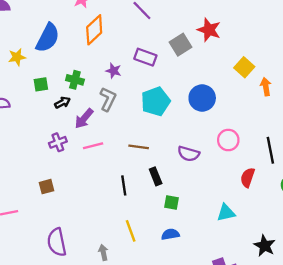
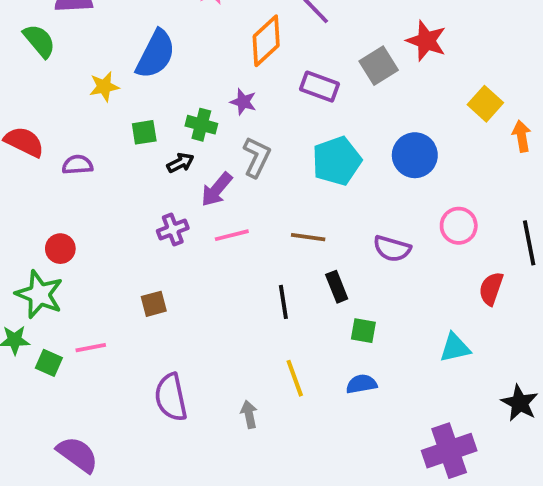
orange diamond: (94, 30) -> (266, 41), moved
purple star: (114, 71) -> (243, 102), moved

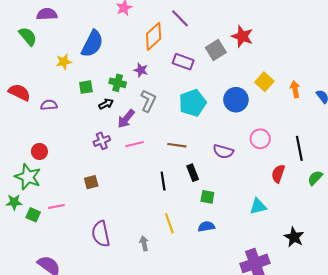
yellow square: (485, 104) -> (264, 82), moved

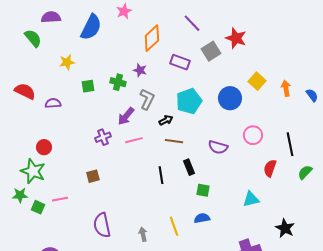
purple line: (180, 18) -> (192, 23), moved
blue semicircle: (92, 44) -> (91, 27), moved
black arrow: (106, 104) -> (166, 120), moved
yellow line: (169, 223) -> (174, 226), moved

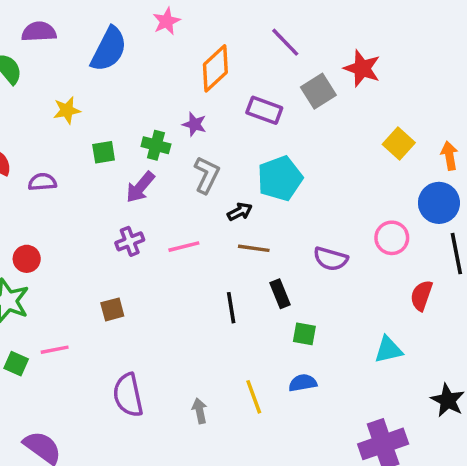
blue circle: (230, 98) -> (439, 203), moved
purple arrow: (126, 116) -> (140, 187), moved

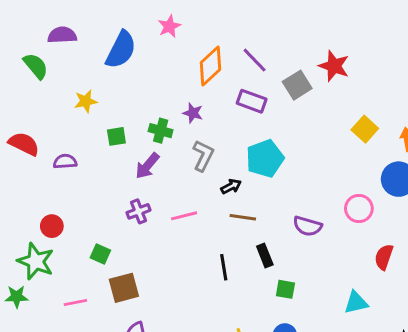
purple line: (285, 42) -> (255, 60), moved
brown square: (112, 309) -> (124, 288), moved, size x1.5
green square: (16, 364) -> (100, 254), moved

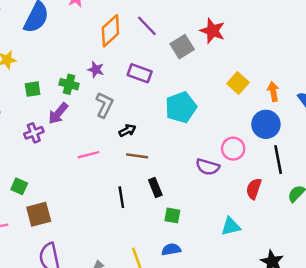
purple rectangle: (252, 101) -> (140, 73), moved
cyan pentagon: (265, 159) -> (181, 107), moved
purple cross: (139, 211) -> (34, 133), moved
purple semicircle: (307, 226) -> (208, 167), moved

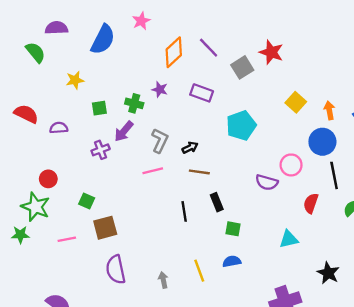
gray L-shape: (104, 105) -> (160, 141), moved

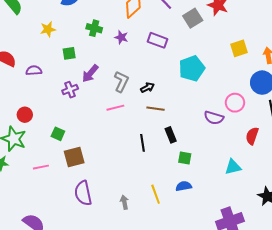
yellow square: (296, 102) -> (239, 48), turned 30
green cross: (134, 103) -> (94, 28), moved

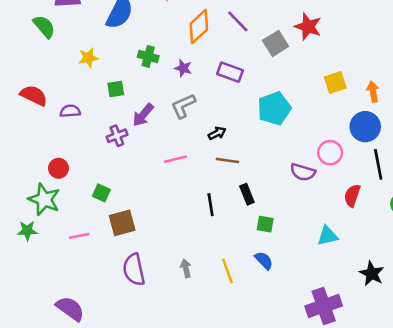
gray L-shape: (121, 82) -> (183, 106), moved, turned -140
blue semicircle: (184, 186) -> (264, 261), turned 56
gray arrow: (124, 202) -> (186, 268), moved

